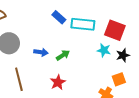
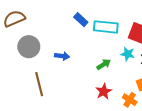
green arrow: (63, 55) -> (104, 64), moved
red star: (58, 82) -> (104, 91), moved

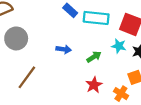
blue arrow: (62, 56) -> (64, 49), moved
brown line: (39, 84) -> (27, 77), turned 50

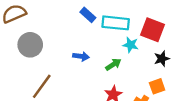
cyan star: (119, 46) -> (131, 45), moved

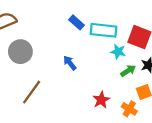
blue arrow: (81, 56) -> (70, 63), turned -136
green arrow: (113, 64) -> (128, 71), moved

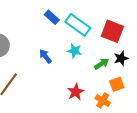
cyan rectangle: (103, 30) -> (78, 25), turned 30
cyan star: (118, 52) -> (75, 51), moved

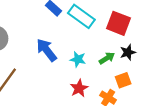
cyan star: (75, 51) -> (78, 59), moved
blue arrow: (45, 56) -> (47, 50), size x1.5

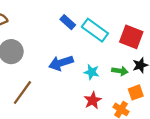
blue arrow: (47, 50) -> (61, 63), turned -70
green arrow: (107, 58) -> (120, 71), turned 42

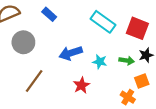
blue rectangle: (68, 22) -> (49, 14), moved
red star: (93, 100) -> (81, 85), moved

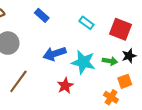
blue rectangle: (49, 14) -> (42, 15), moved
cyan rectangle: (103, 22) -> (86, 23), size x0.6
cyan star: (100, 62) -> (83, 62), size x1.6

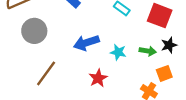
cyan star: (83, 62) -> (118, 52), size x0.6

